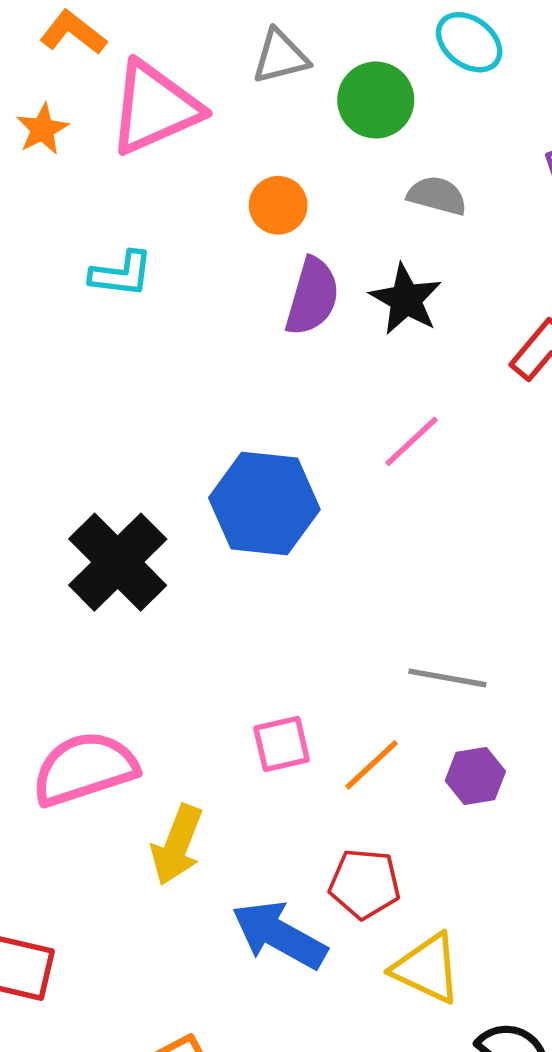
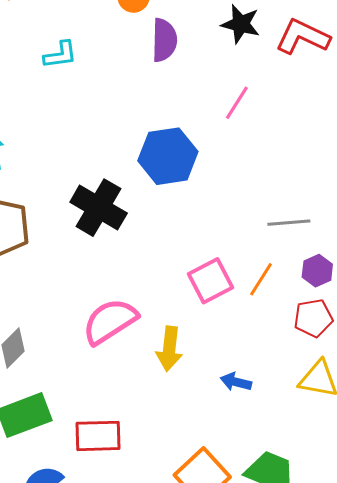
black star: (406, 299) -> (241, 24), moved
pink square: (282, 744) -> (210, 281), size x1.4
red pentagon: (365, 884) -> (313, 318), moved
blue arrow: (279, 935) -> (236, 382), size x0.6

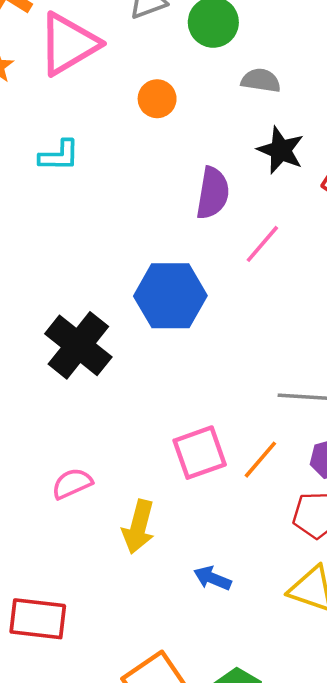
purple semicircle: (164, 40) -> (213, 193), moved
pink semicircle: (110, 321) -> (72, 484), size x0.6

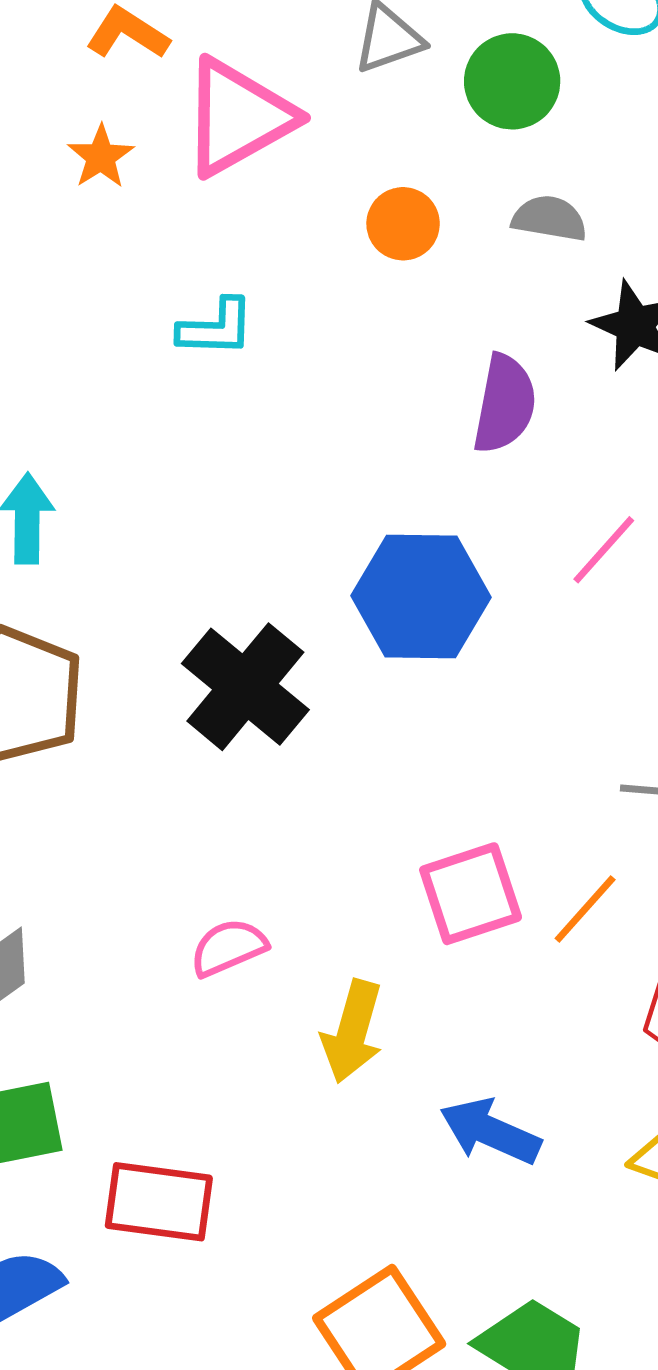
gray semicircle: (261, 80) -> (549, 218), moved
pink line: (262, 244) -> (604, 550), moved
blue arrow: (212, 578) -> (490, 1131), size x1.4

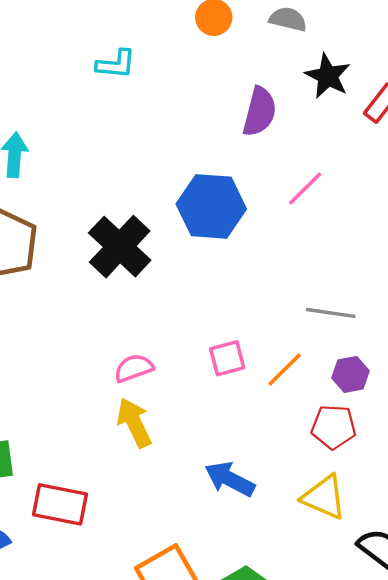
pink square: (471, 894) -> (227, 358), size x0.7
pink semicircle: (228, 948) -> (134, 368), moved
yellow arrow: (352, 1031) -> (134, 423), moved, turned 135

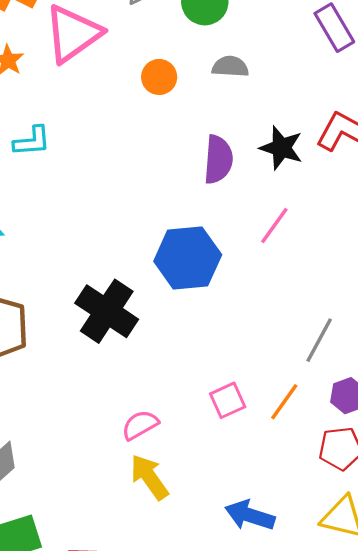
cyan L-shape: (116, 64) -> (32, 141), moved
black star: (328, 76) -> (281, 148), moved
gray line: (331, 313) -> (319, 340), turned -60

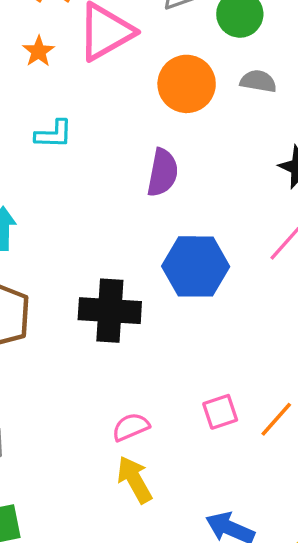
orange circle: (159, 77) -> (187, 84), size x1.6
purple semicircle: (218, 160) -> (163, 173), moved
black cross: (107, 311) -> (110, 311), turned -36

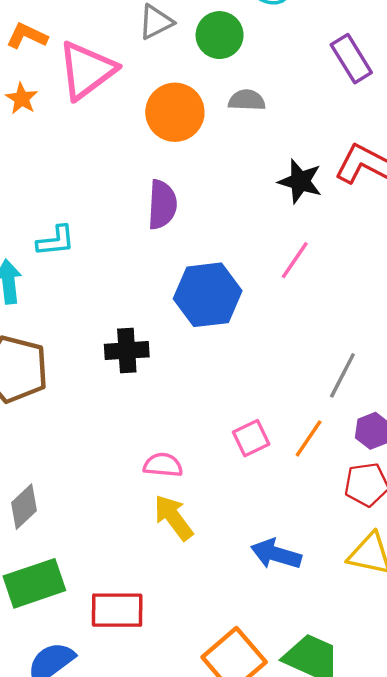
cyan L-shape: (54, 134) -> (56, 241), moved
black cross: (110, 311) -> (127, 351), size x0.7
pink semicircle: (131, 427) -> (163, 465), turned 36

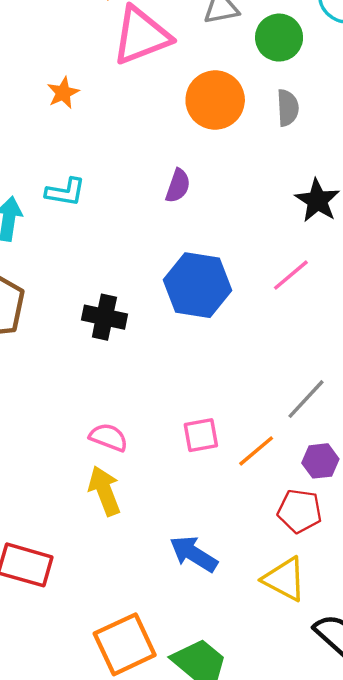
orange star: (22, 99) -> (63, 93), moved
gray semicircle: (247, 100) -> (288, 108), turned 69
purple semicircle: (162, 205) -> (178, 186), size x0.7

